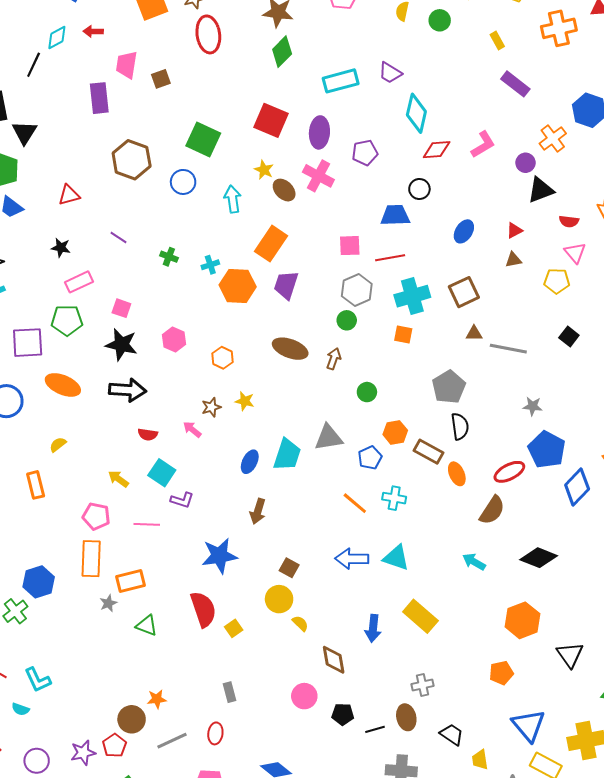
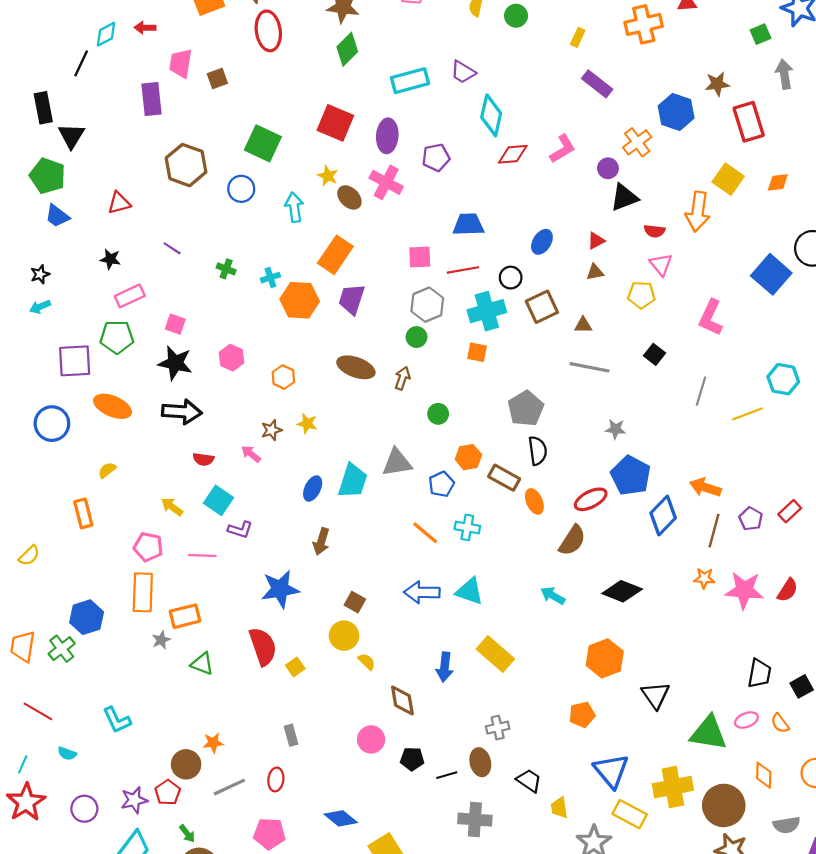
yellow rectangle: (497, 41) -> (578, 37), turned 54
black circle: (419, 189) -> (511, 278), moved
brown triangle: (474, 333) -> (583, 325), moved
cyan L-shape: (38, 680) -> (117, 720), moved

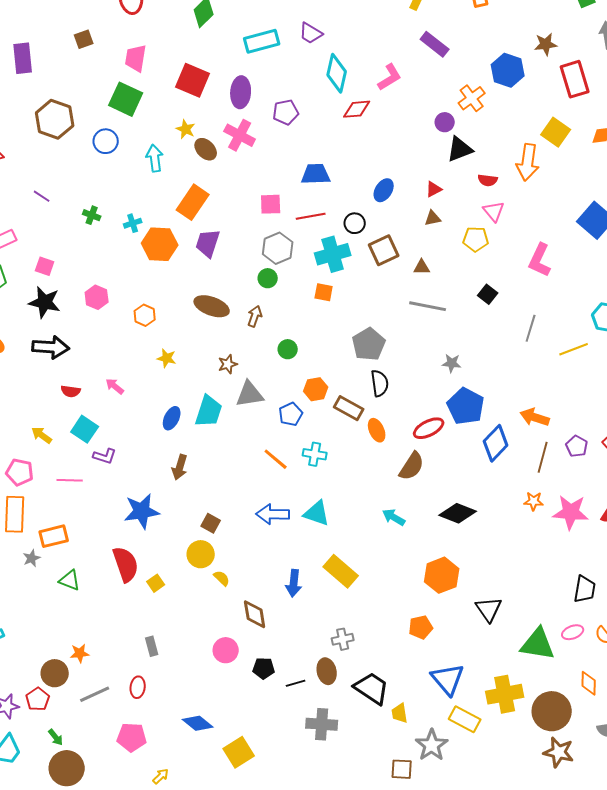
pink trapezoid: (181, 63) -> (136, 58), moved
pink L-shape: (563, 149) -> (390, 77), moved
brown star: (272, 430) -> (228, 364), moved
black trapezoid: (529, 781) -> (372, 688), size x1.5

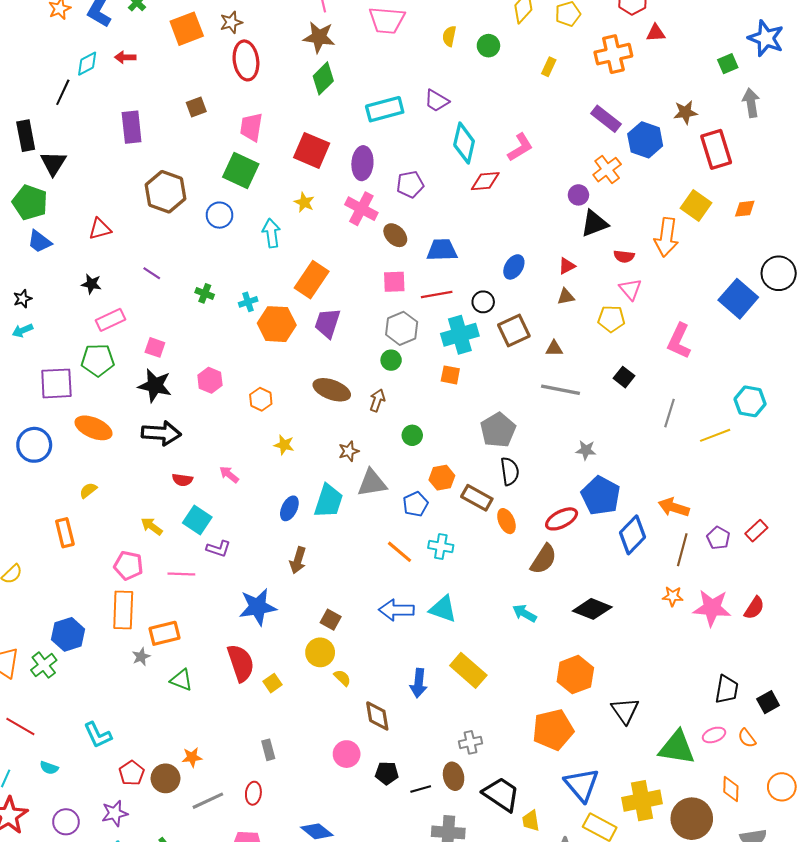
purple rectangle: (435, 44) -> (606, 119), moved
brown ellipse: (206, 149) -> (395, 235), moved
orange pentagon: (421, 627) -> (553, 730), size x1.6
red pentagon: (38, 699) -> (132, 773), moved

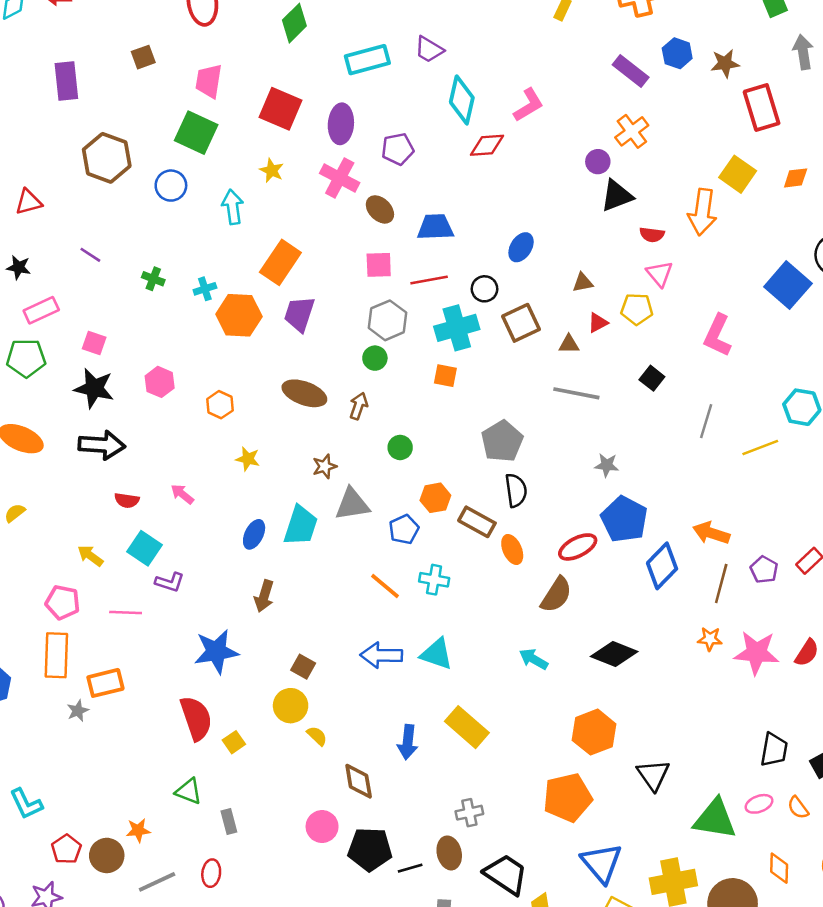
blue hexagon: (645, 140) -> (677, 53), moved, size x0.7
red triangle: (567, 266) -> (598, 323), moved
green triangle: (181, 680) -> (189, 791), moved
black pentagon: (387, 773) -> (370, 849), size x1.6

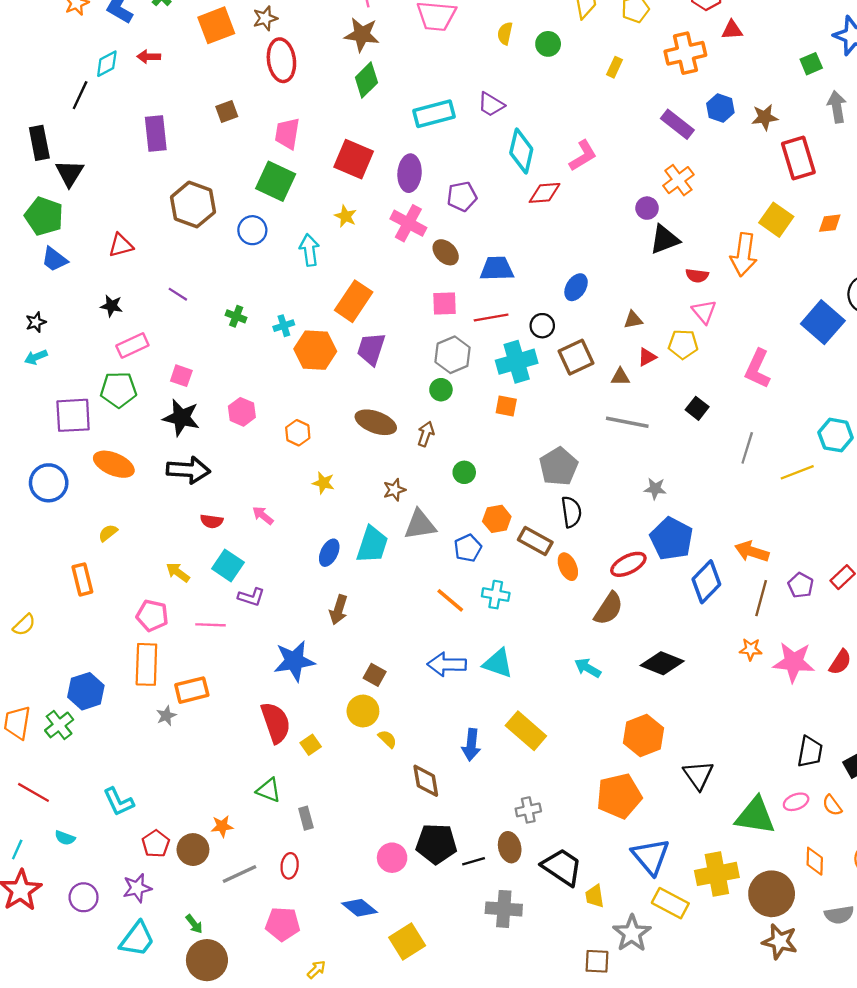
pink circle: (322, 827) -> (392, 858), moved

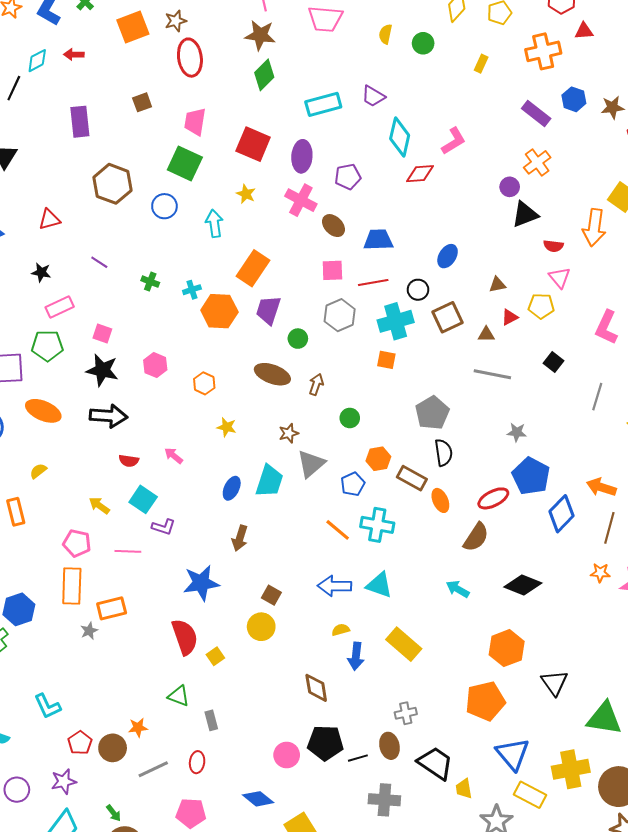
green circle: (441, 390) -> (298, 339), moved
gray triangle: (420, 525) -> (311, 464), turned -32
cyan cross: (496, 595) -> (377, 525), size x1.4
yellow semicircle: (387, 739) -> (341, 630), moved, turned -60

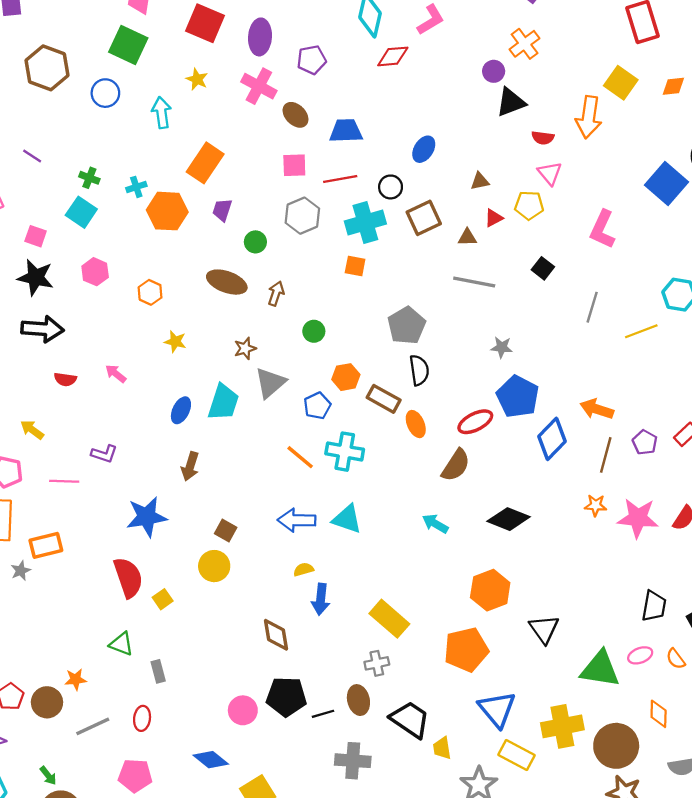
purple trapezoid: (268, 310) -> (222, 210), size x0.7
cyan square: (143, 499) -> (81, 212), moved
yellow rectangle: (404, 644) -> (389, 619), moved

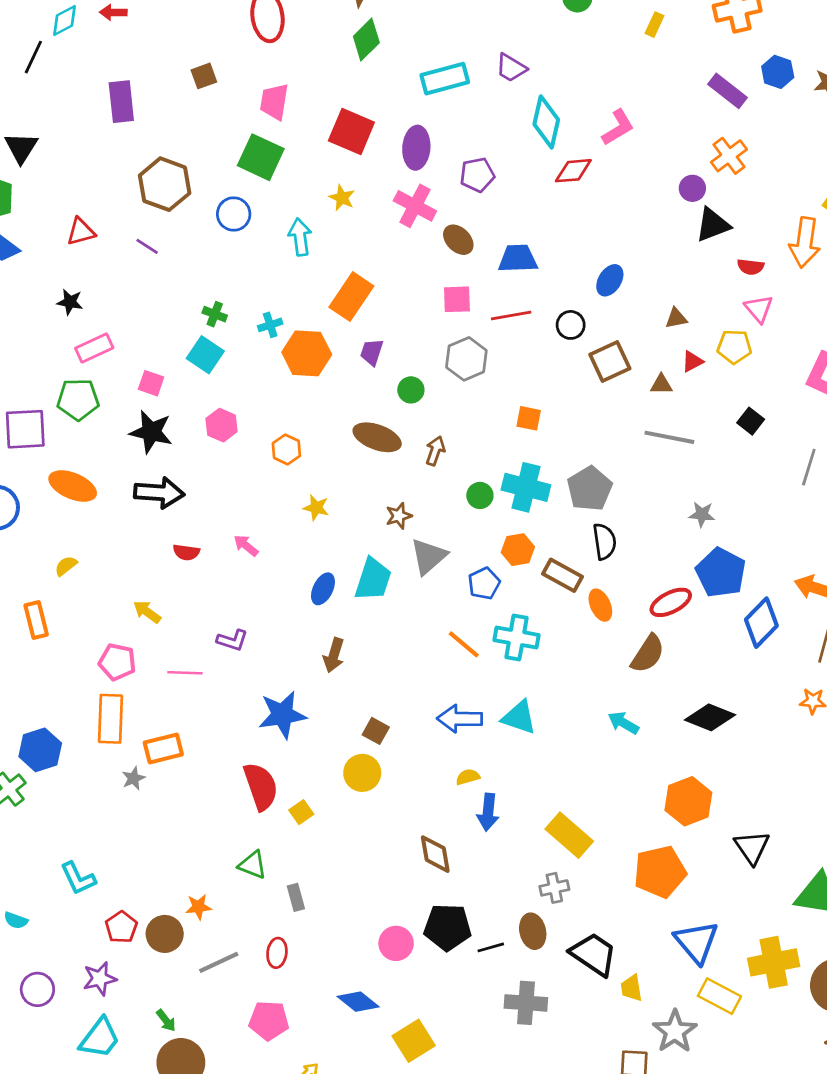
purple line: (32, 156) -> (147, 246), moved
cyan cross: (365, 222) -> (526, 487), moved, turned 30

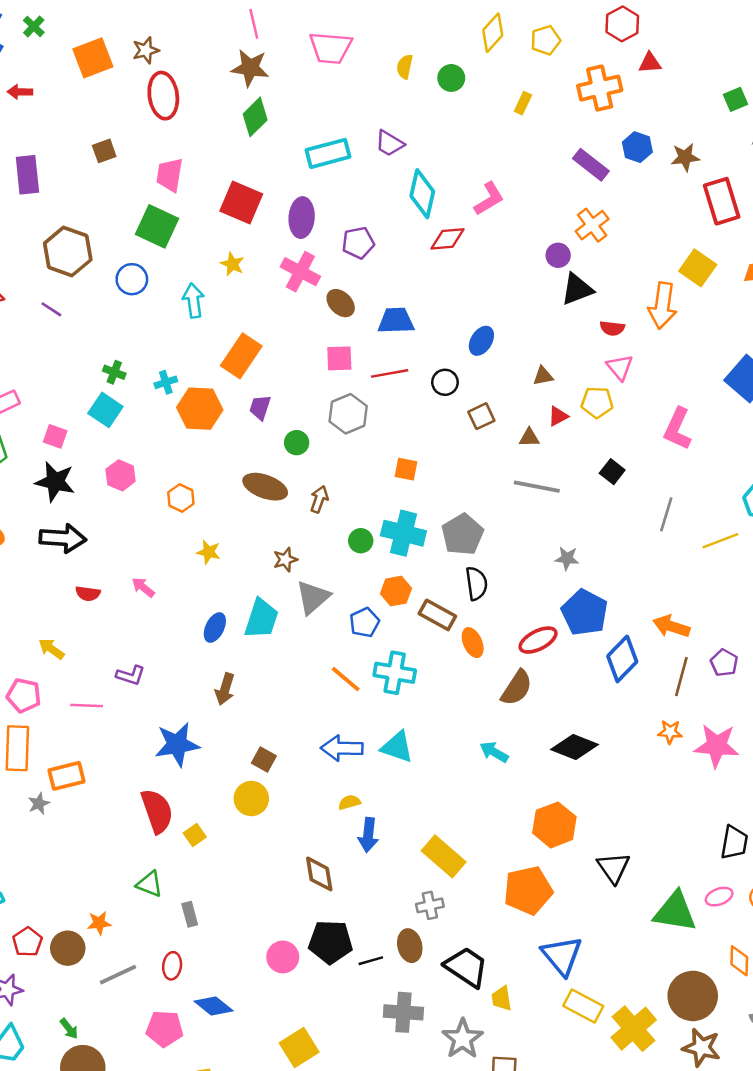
brown square: (610, 362) -> (481, 416), size x0.7
yellow cross: (774, 962) -> (634, 1029), moved, turned -30
blue diamond: (358, 1002) -> (214, 1006), moved
gray star: (675, 1031) -> (463, 1039), moved

